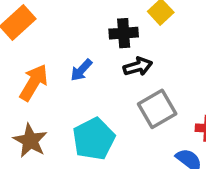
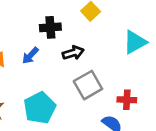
black cross: (124, 33) -> (50, 27), moved

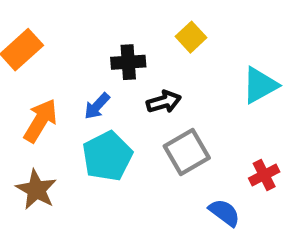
red cross: (127, 100) -> (264, 175), moved, turned -30
cyan pentagon: (40, 108) -> (107, 156), moved

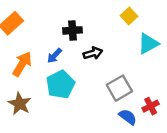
yellow square: (191, 37) -> (129, 16), moved
gray square: (187, 152) -> (119, 88), moved
red cross: (264, 175) -> (151, 106), moved

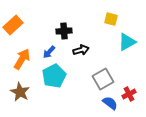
yellow square: (129, 16) -> (111, 19), turned -32

